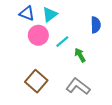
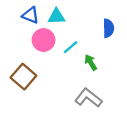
cyan triangle: (50, 14) -> (56, 16), turned 35
brown square: (36, 81) -> (23, 77), moved

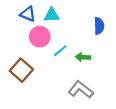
cyan line: (71, 47) -> (60, 51), moved
green arrow: (91, 62) -> (83, 57), turned -56

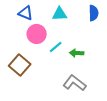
cyan triangle: (52, 15) -> (60, 14), moved
blue semicircle: (99, 26) -> (94, 13), moved

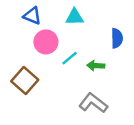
blue semicircle: (94, 13) -> (117, 38), moved

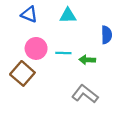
pink circle: (46, 42) -> (36, 48), moved
cyan line: (70, 58) -> (63, 53), turned 42

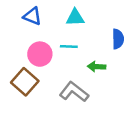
cyan line: (63, 53) -> (69, 46), moved
gray L-shape: (85, 94) -> (74, 92), moved

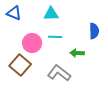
blue triangle: (32, 16) -> (14, 13), moved
cyan triangle: (75, 18) -> (51, 14), moved

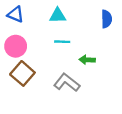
blue semicircle: (94, 31) -> (107, 19), moved
pink circle: (32, 43) -> (16, 46), moved

